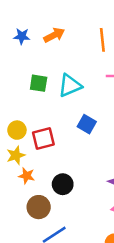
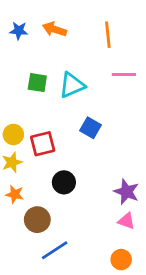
orange arrow: (54, 35) -> (55, 29), turned -135
orange star: (27, 176) -> (15, 194), moved
black circle: (63, 184) -> (64, 182), moved

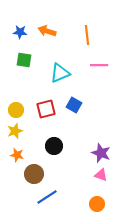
green square: (37, 83) -> (24, 60), moved
red square: (43, 144) -> (46, 109), moved

